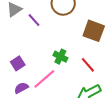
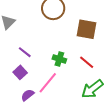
purple line: (34, 20) -> (25, 52), moved

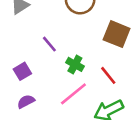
purple line: (25, 52) -> (49, 44), moved
pink line: (48, 83) -> (73, 94), moved

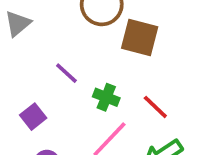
brown square: (117, 34) -> (140, 38), moved

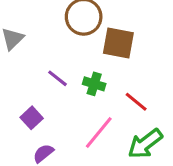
green cross: (106, 97) -> (94, 84), moved

